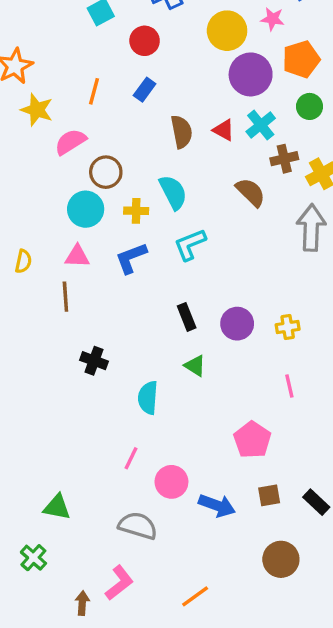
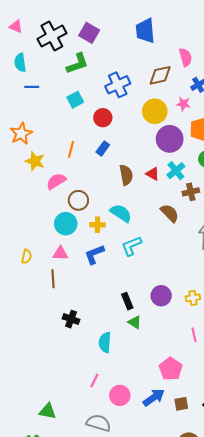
cyan semicircle: (173, 192) -> (121, 213), turned -30
black rectangle: (187, 317) -> (127, 301), moved
blue arrow: (217, 505) -> (154, 398), moved, turned -55

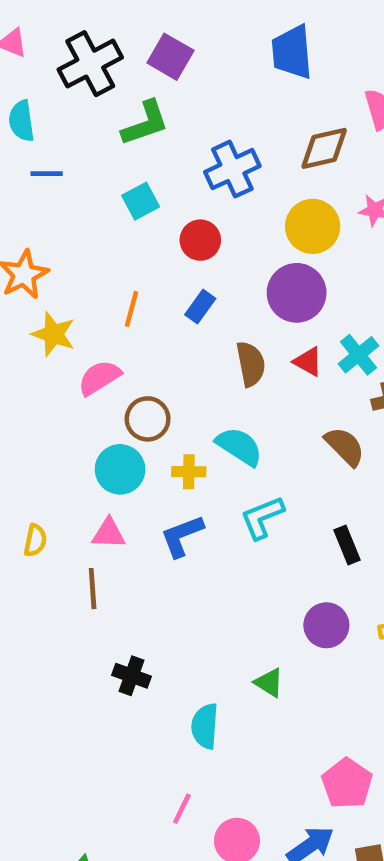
purple circle: (170, 139) -> (297, 293), moved
black rectangle: (127, 301) -> (347, 545), moved

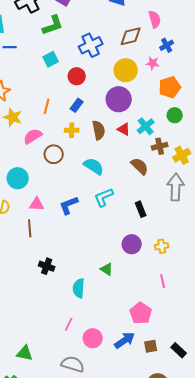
cyan circle: (120, 469) -> (18, 178), moved
yellow cross: (189, 472) -> (72, 130), moved

